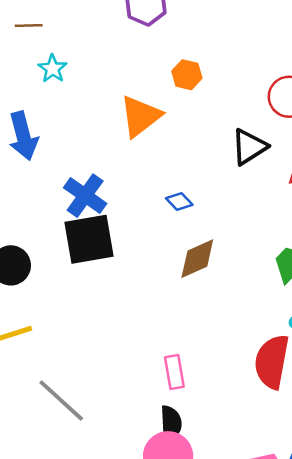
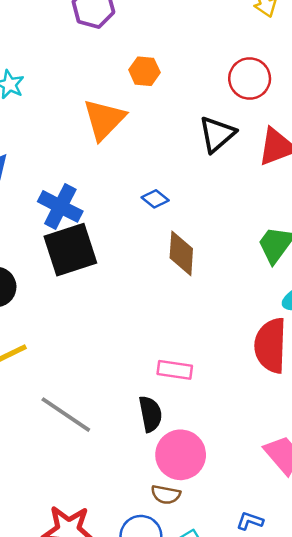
brown diamond: (197, 259) -> (181, 253), turned -54
pink rectangle: (174, 372) -> (175, 370), turned -64
black semicircle: (171, 424) -> (150, 414), moved

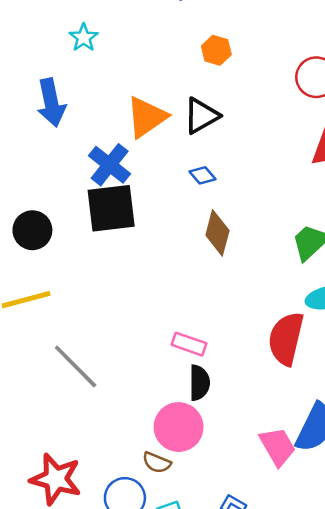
orange triangle: (104, 119) -> (147, 117), moved
black triangle: (217, 134) -> (201, 116), moved
black semicircle: (150, 414) -> (199, 383), moved

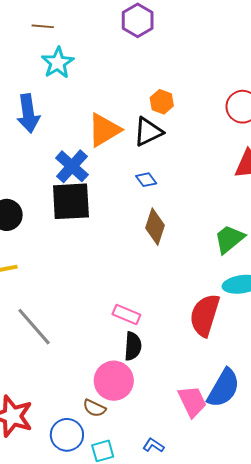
cyan star: (84, 38) -> (58, 63), size x1.4
orange hexagon: (216, 50) -> (162, 102), moved

